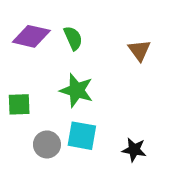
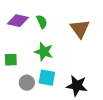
brown triangle: (139, 50) -> (80, 29), size x1.5
black star: (134, 150) -> (77, 86), size x1.5

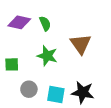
brown triangle: (80, 29) -> (81, 44), moved
cyan square: (47, 78) -> (56, 95), moved

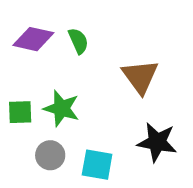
green star: (47, 56) -> (61, 108), moved
black star: (83, 92) -> (157, 142), moved

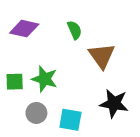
green semicircle: (78, 41) -> (75, 30), moved

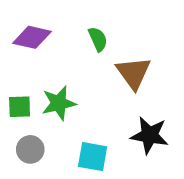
green star: (45, 79) -> (59, 103), turned -30
gray circle: (36, 113) -> (30, 149), moved

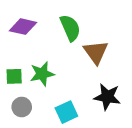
green semicircle: (98, 39) -> (70, 28), size x1.5
cyan square: (93, 157) -> (66, 112), turned -35

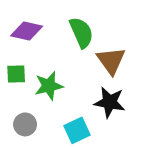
green square: (14, 76) -> (16, 74), moved
black star: (107, 97) -> (110, 102), moved

